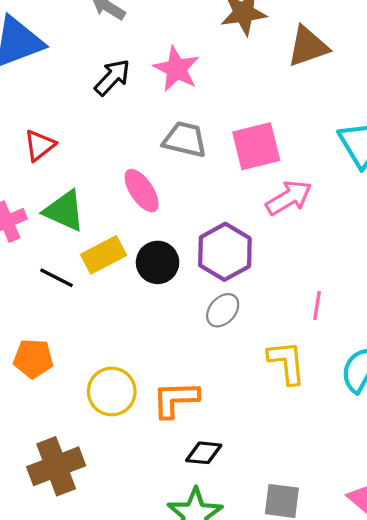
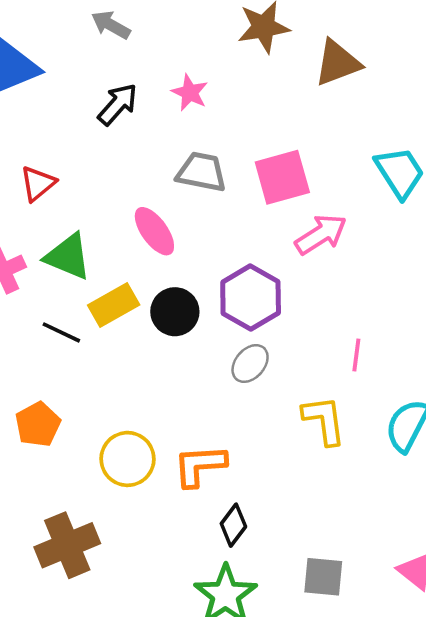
pink star: (176, 69) -> (190, 93), size x0.7
orange pentagon: (33, 359) -> (38, 424), turned -30
black diamond: (204, 453) -> (233, 525), turned -57

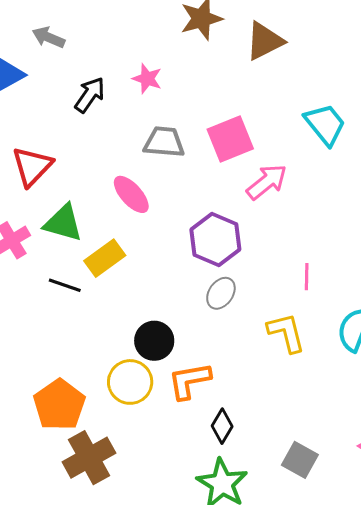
gray arrow: (111, 25) -> (48, 37), moved
red triangle: (38, 183) -> (32, 166), size x1.4
black circle: (175, 312) -> (154, 341), moved
orange pentagon: (38, 424) -> (59, 405), moved, size x1.4
gray square: (323, 577) -> (300, 460), turned 30

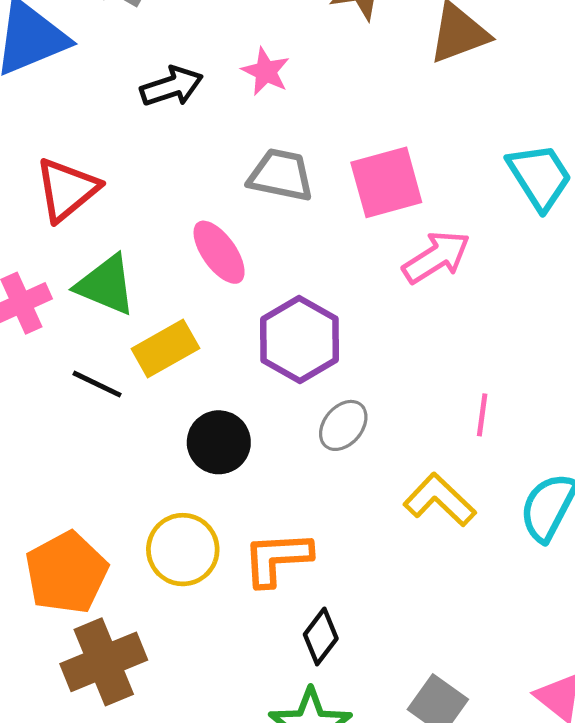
black arrow: (90, 95) -> (172, 86), turned 30
purple hexagon: (215, 240) -> (300, 340), moved
yellow L-shape: (286, 333) -> (440, 500), turned -39
black circle: (154, 341) -> (219, 442), moved

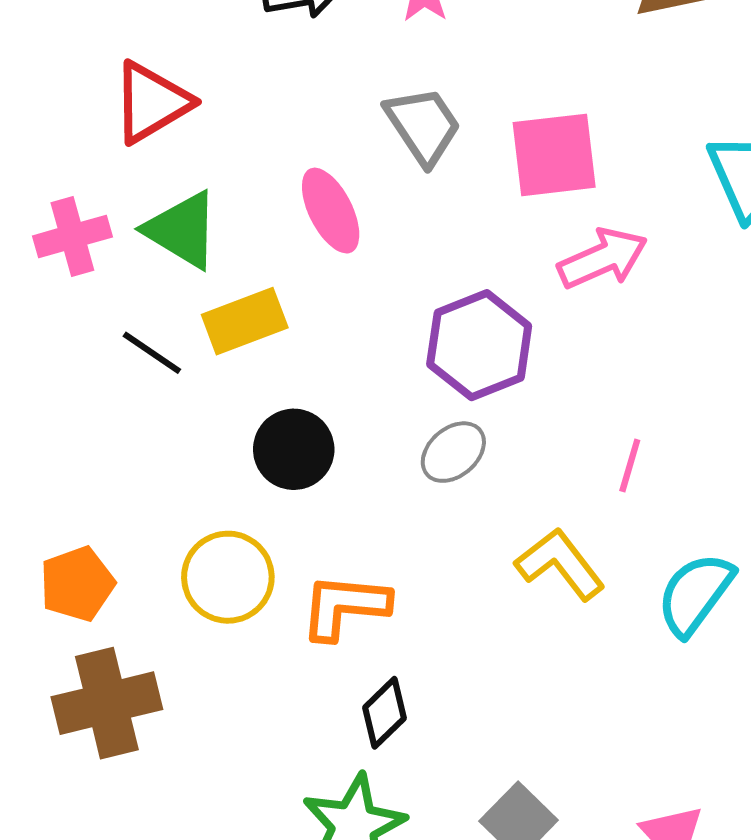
gray trapezoid: (281, 175) -> (423, 126), turned 36
purple hexagon: (300, 340) -> (479, 345), moved
orange pentagon: (66, 573) -> (77, 584), size x0.7

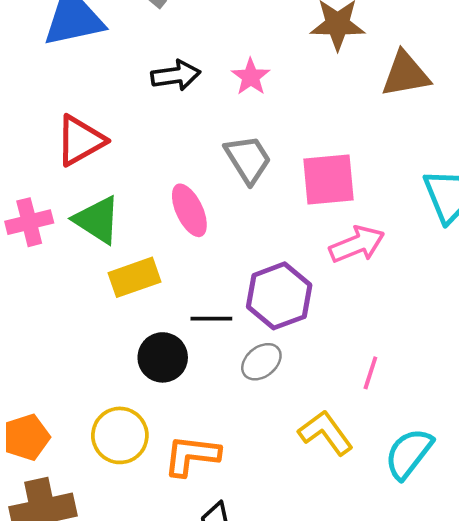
black line: (152, 353) -> (211, 319), moved, turned -36

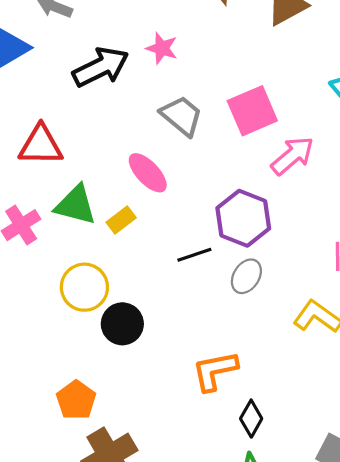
black arrow: (176, 75) -> (101, 67), size x1.4
red triangle: (80, 140) -> (41, 145), turned 48
yellow rectangle: (134, 277) -> (121, 220), moved, size x0.7
black circle: (163, 357) -> (122, 324), moved
yellow circle: (120, 435) -> (84, 287), moved

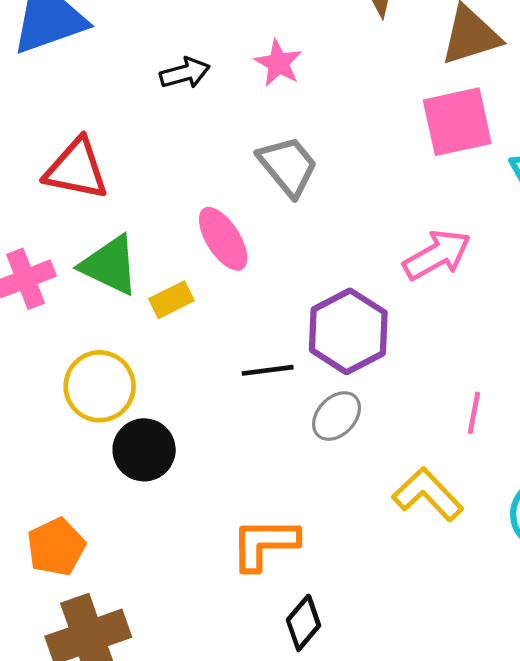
black arrow: (101, 67) -> (185, 73), size x0.6
pink square: (252, 111) -> (457, 122), moved

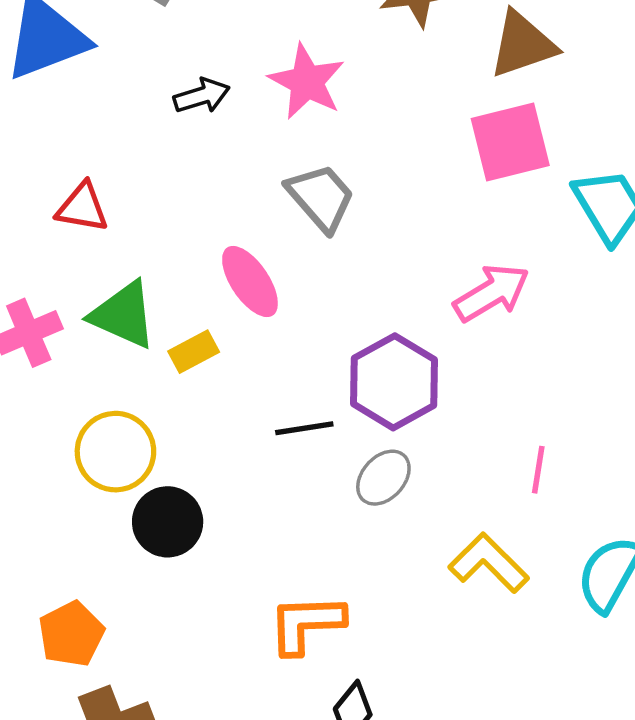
pink star: (278, 63) -> (307, 82), size x1.4
red triangle: (76, 169) -> (82, 207), size x0.7

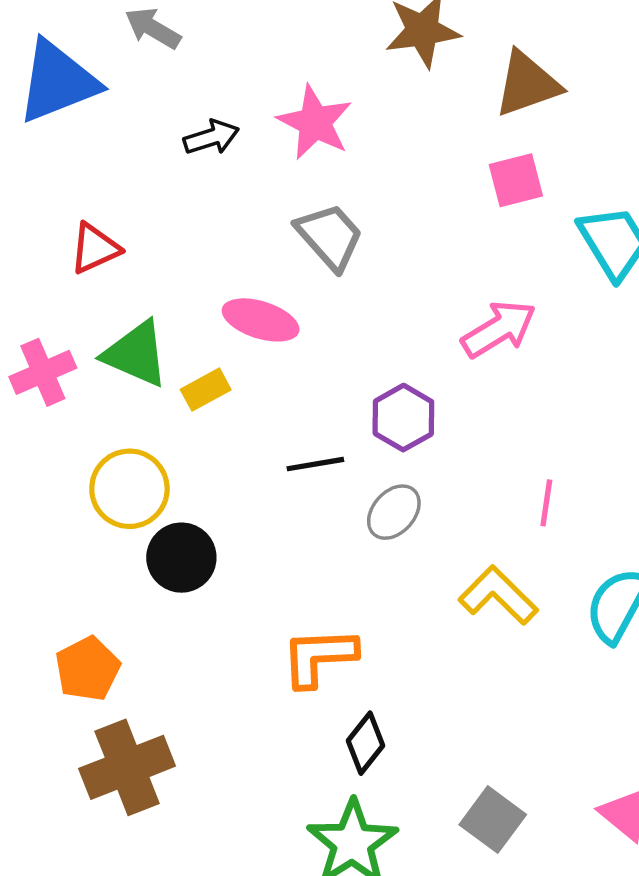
pink square: (510, 142) -> (516, 180), size x0.7
red triangle: (82, 207) -> (95, 248), turned -34
pink ellipse: (250, 282) -> (261, 320), turned -38
purple hexagon: (394, 382) -> (403, 418), size x0.7

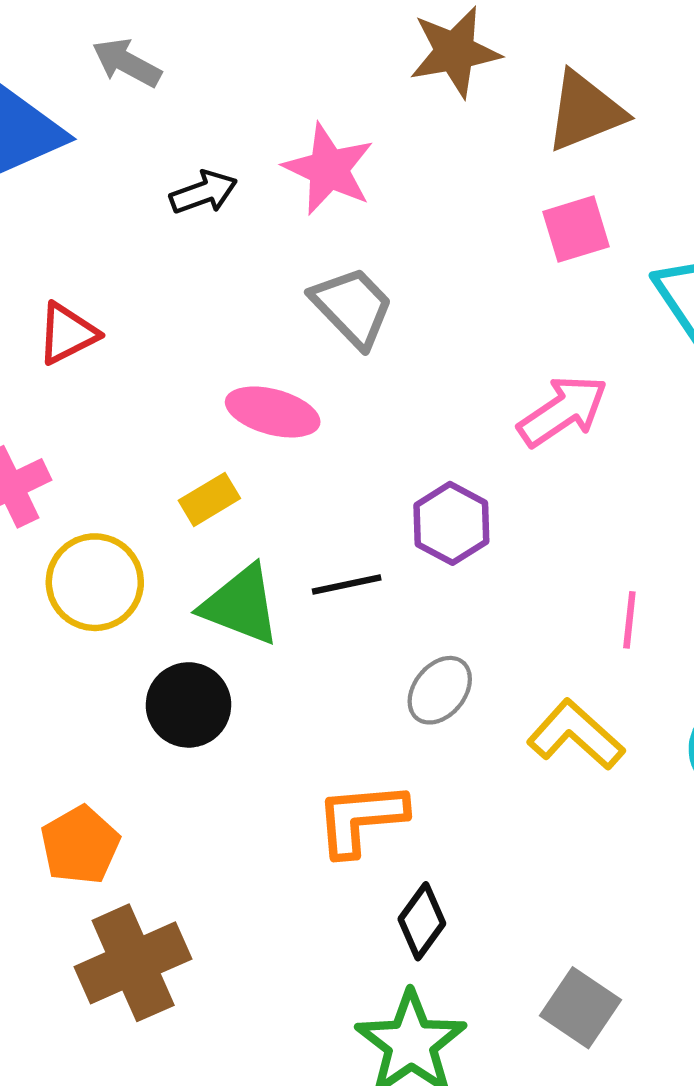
green triangle: (136, 354) -> (241, 605), moved
yellow circle: (129, 489) -> (95, 582), moved
gray ellipse: (394, 512) -> (440, 690), moved

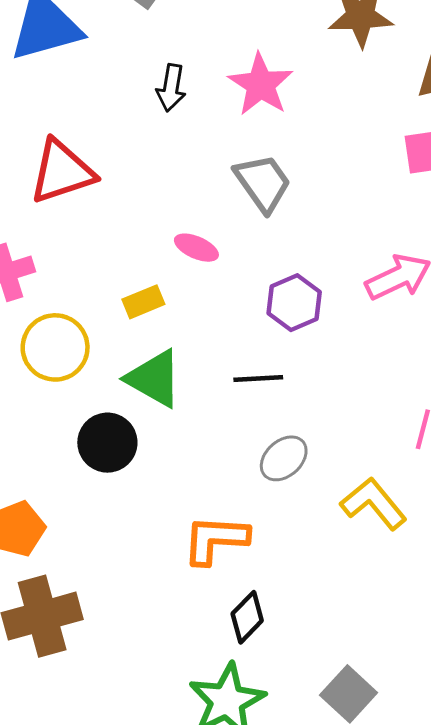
black arrow: (203, 192) -> (171, 88), turned 111
red triangle: (67, 333) -> (62, 172), size x1.5
pink ellipse: (273, 412) -> (196, 248), size x0.7
purple hexagon: (451, 523) -> (294, 303), moved
black line: (347, 584) -> (258, 378), moved

